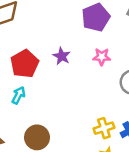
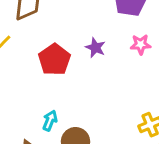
cyan arrow: (18, 95) -> (50, 121), moved

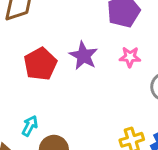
purple star: (95, 48) -> (83, 56), size x1.4

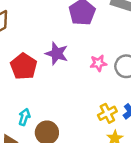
pink star: (130, 57) -> (98, 63), moved

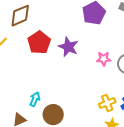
red pentagon: (24, 66) -> (39, 43), moved

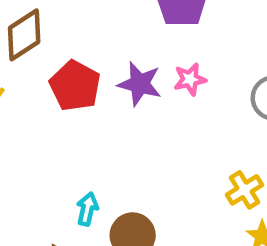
pink star: (104, 59) -> (190, 79), moved

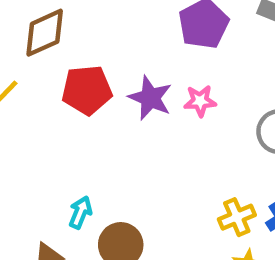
red pentagon: (75, 86) -> (87, 90), turned 30

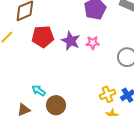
cyan arrow: (80, 212) -> (39, 90), turned -80

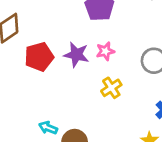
yellow cross: (107, 94) -> (111, 88), moved

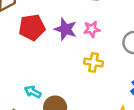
yellow cross: (111, 88) -> (93, 62), turned 36

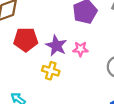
yellow cross: (93, 62) -> (51, 71), moved

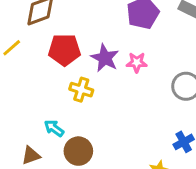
yellow cross: (51, 71) -> (81, 90), moved

